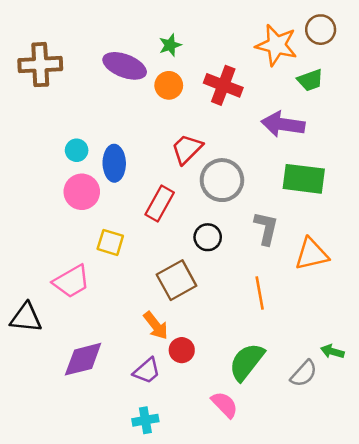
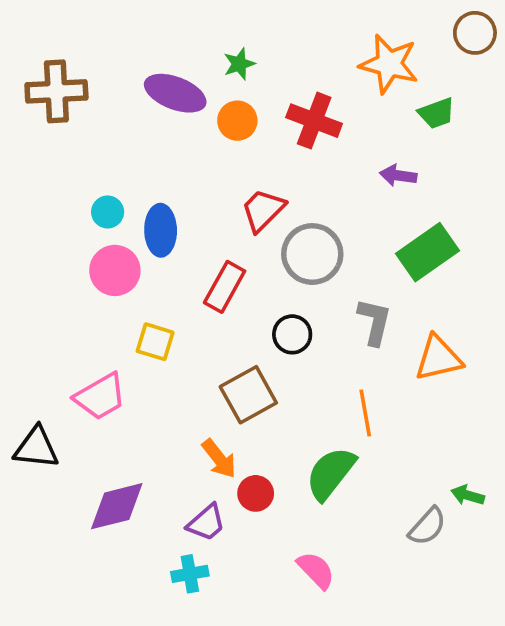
brown circle: (321, 30) -> (475, 33), moved
purple arrow: (283, 124) -> (398, 175), size x0.6
green rectangle: (304, 179) -> (427, 252), turned -42
green semicircle: (247, 362) -> (331, 473), moved
cyan cross: (145, 420) -> (190, 574), moved

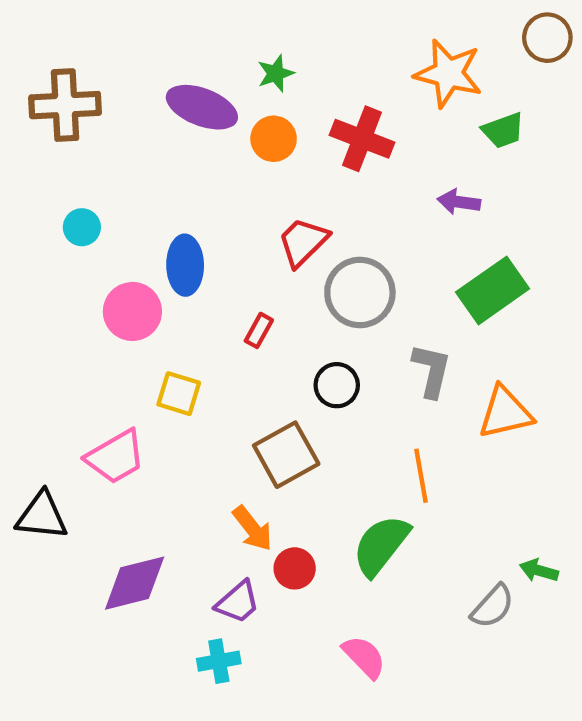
cyan circle: (108, 212) -> (82, 227), moved
red rectangle: (225, 287) -> (259, 330), size x0.6

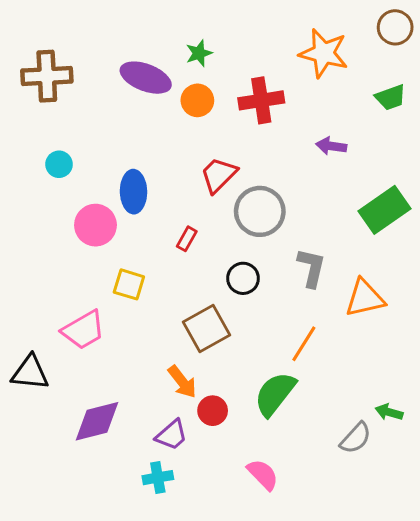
green trapezoid: (503, 130) -> (391, 97), moved
red cross: (362, 139) -> (261, 100), turned -30
green rectangle: (493, 290) -> (384, 210), moved
orange line: (421, 476) -> (304, 344), turned 42

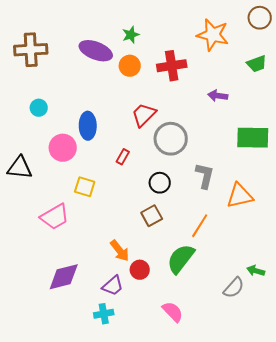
green rectangle: (384, 210) -> (253, 138), turned 36
brown square: (207, 329) -> (152, 216), moved, size x0.7
black triangle: (30, 373) -> (20, 168), moved

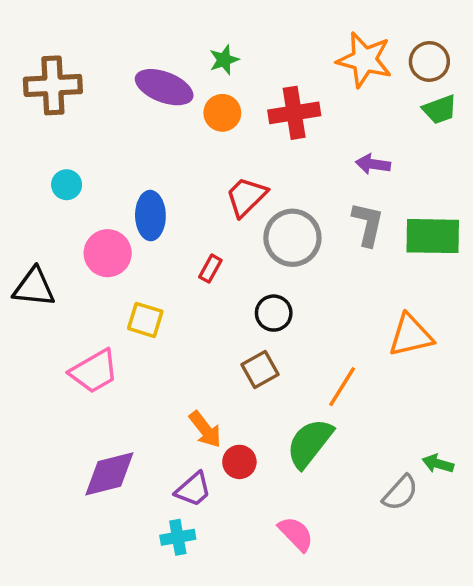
brown circle: (260, 18) -> (429, 61), moved
gray L-shape: (205, 176) -> (368, 224), moved

